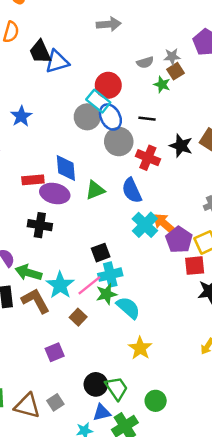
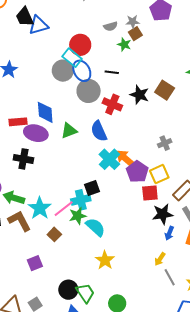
black square: (101, 253) -> (92, 188), moved

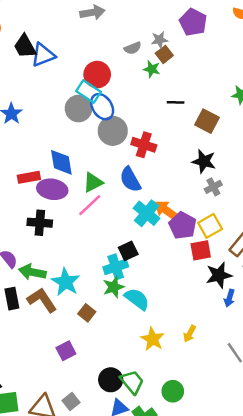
black line: (112, 72) -> (176, 102), moved
black star: (139, 95) -> (204, 161), moved
pink line: (64, 209) -> (90, 205), moved
yellow arrow: (160, 259) -> (190, 334), moved

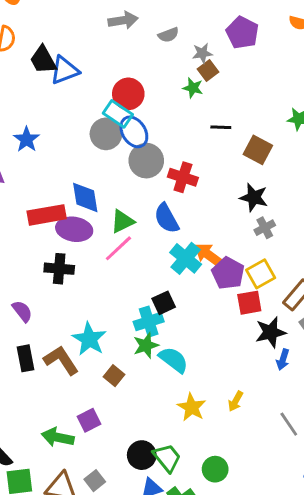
gray semicircle: (133, 48) -> (169, 35), moved
red rectangle: (29, 177) -> (47, 215), size x1.4
green arrow: (32, 272) -> (58, 437), moved

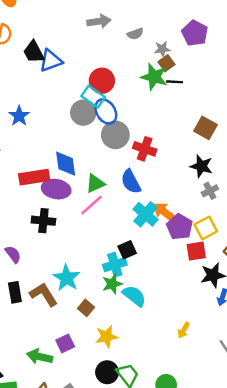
green star: (193, 88) -> (154, 77), size x1.6
black line: (221, 127) -> (175, 82), moved
yellow star: (192, 407) -> (107, 337), moved, turned 30

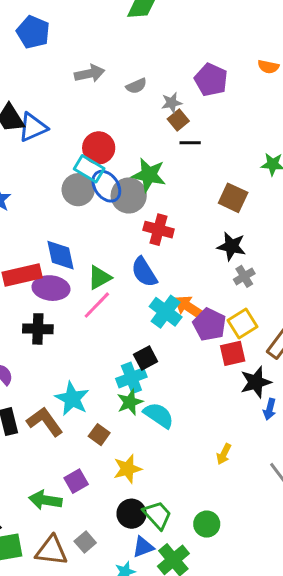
green star: (154, 77) -> (149, 175), moved
gray circle: (115, 135) -> (129, 196), moved

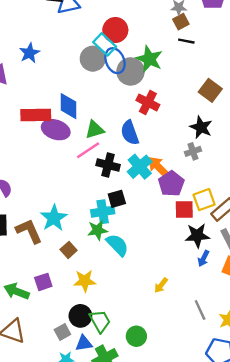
gray cross: (244, 276) -> (193, 151), moved
yellow square: (242, 323) -> (204, 200), moved
black cross: (38, 329) -> (108, 165), moved
gray square: (85, 542) -> (62, 332), moved

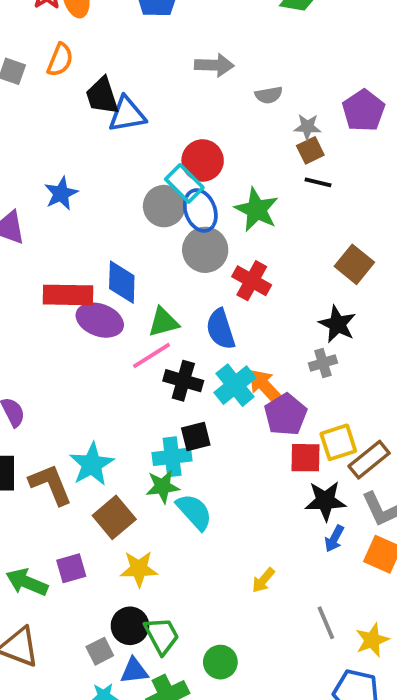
gray circle: (131, 71) -> (205, 250), moved
brown square: (69, 250) -> (114, 517), size x1.5

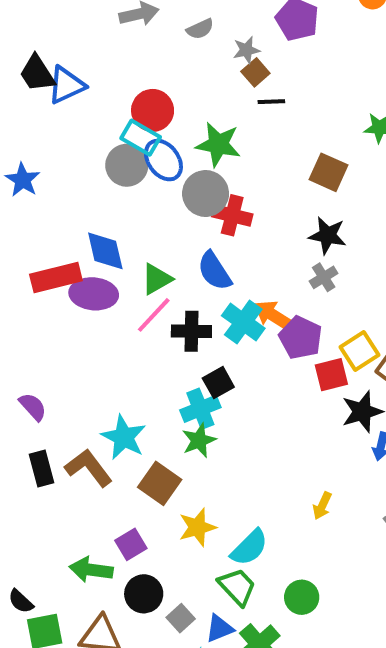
gray circle: (205, 250) -> (206, 194), moved
cyan semicircle: (194, 512) -> (249, 547), moved, turned 102
black circle: (130, 626) -> (144, 594), moved

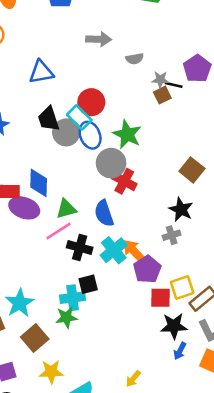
black trapezoid: (37, 74) -> (49, 119), moved
black line: (271, 102) -> (174, 85), moved

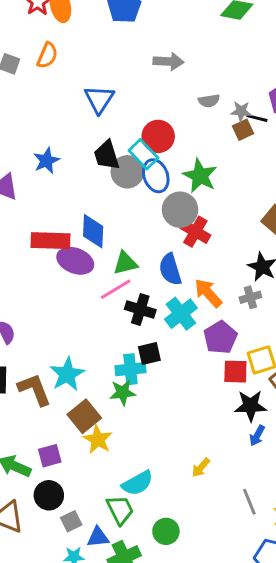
gray semicircle: (135, 59) -> (209, 101), moved
blue triangle: (41, 72) -> (99, 99), turned -48
orange arrow: (134, 251) -> (208, 293), moved
yellow star: (51, 372) -> (98, 439), moved, turned 30

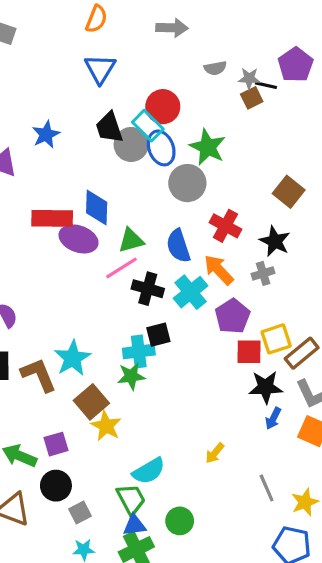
orange semicircle: (47, 55) -> (96, 19), moved
red cross: (195, 232) -> (225, 226), moved
blue triangle: (98, 537) -> (134, 525), moved

